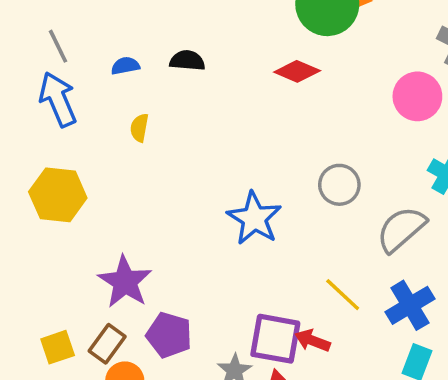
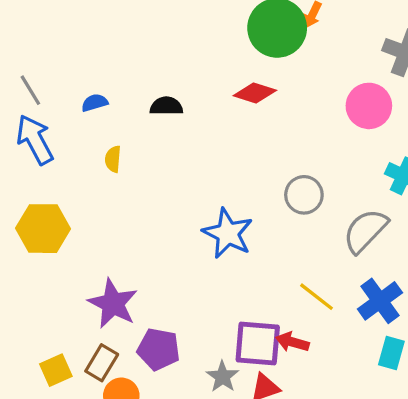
black semicircle: (187, 61) -> (166, 106), moved

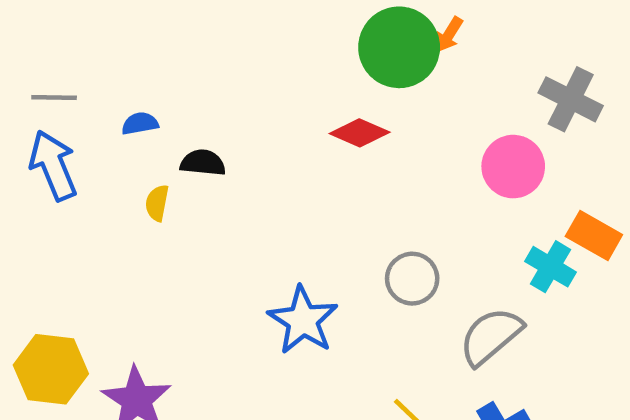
gray line: (30, 90) -> (54, 97), turned -64
black semicircle: (166, 106) -> (203, 163), moved
yellow hexagon: (43, 229) -> (51, 369), moved

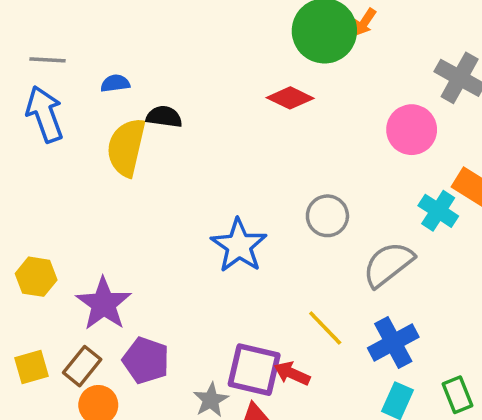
yellow semicircle: (157, 203) -> (126, 147), size x2.0
yellow hexagon: (51, 369) -> (36, 277), size x0.7

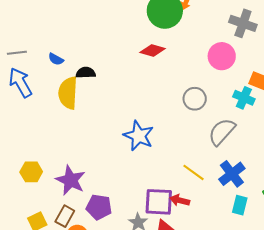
blue semicircle: (115, 83) -> (56, 59), turned -133
gray circle: (327, 216) -> (195, 99), moved

